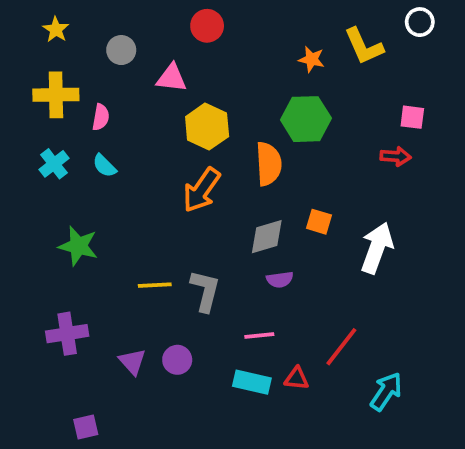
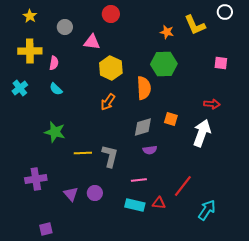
red arrow: (396, 156) -> (212, 104), moved
cyan cross: (54, 164) -> (20, 88), moved
orange arrow: (201, 190) -> (108, 102), size x0.7
green star: (78, 246) -> (55, 132), moved

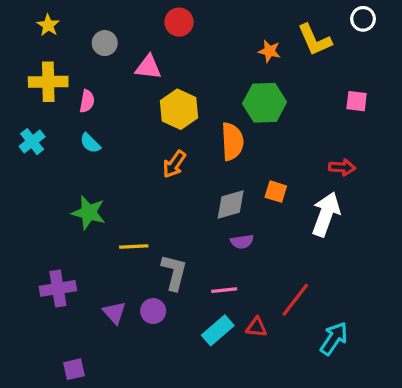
gray L-shape: (110, 156) -> (174, 272), moved
cyan rectangle: (135, 205) -> (218, 330), turned -54

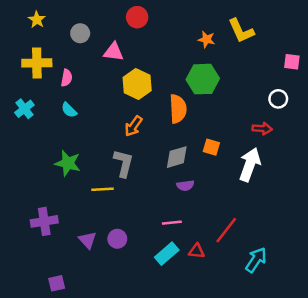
white circle: (363, 19) -> (278, 99), moved
pink square: (357, 101) -> (292, 62), moved
gray L-shape: (174, 272) -> (123, 163), moved

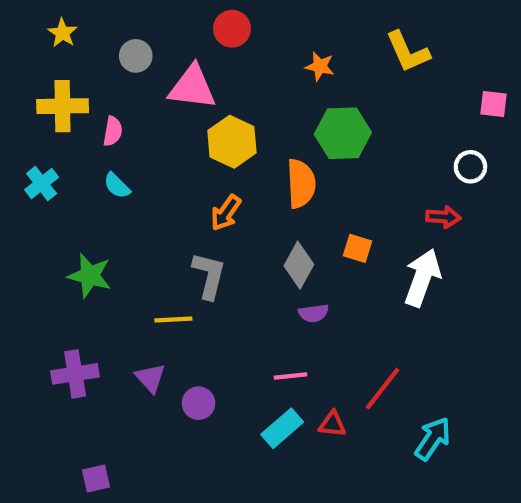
orange star: (206, 39) -> (320, 66), moved
pink triangle: (114, 52) -> (192, 87), size x1.4
gray diamond: (177, 157) -> (299, 265), turned -45
green star: (68, 163) -> (90, 276), moved
purple triangle: (88, 240) -> (150, 378), moved

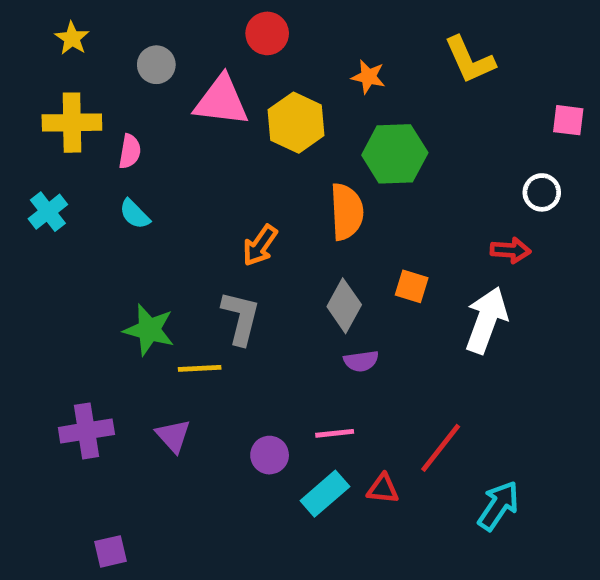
yellow hexagon: (232, 142) -> (296, 123), moved
green star: (90, 276) -> (149, 330), moved
purple circle: (198, 403) -> (270, 455), moved

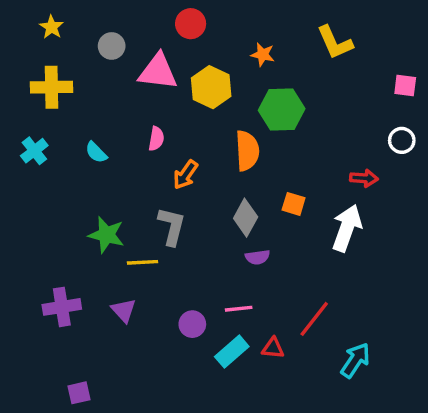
pink semicircle: (130, 151) -> (156, 139), moved
white circle: (542, 192) -> (402, 140), moved

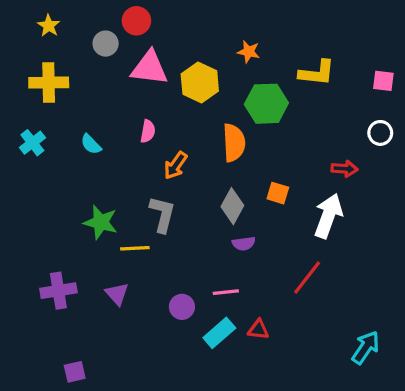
red circle: (191, 24) -> (136, 21), moved
yellow L-shape: (335, 43) -> (317, 73), moved, turned -60
red line: (314, 319) -> (307, 278), moved
cyan arrow: (355, 360) -> (366, 347), moved

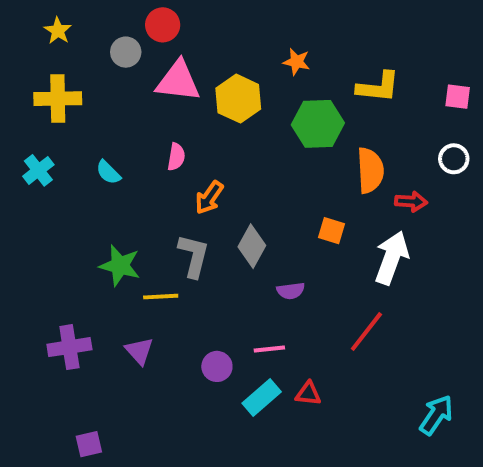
orange semicircle: (234, 143) -> (370, 170), moved
gray diamond: (232, 206) -> (252, 246), moved

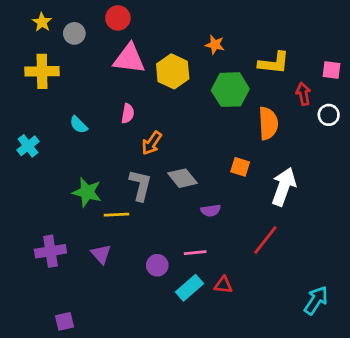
gray circle: (126, 52) -> (74, 33), moved
cyan cross: (38, 170) -> (28, 146), moved
red arrow: (411, 201) -> (303, 94), moved, turned -105
gray diamond: (252, 246) -> (183, 178), turned -68

